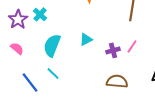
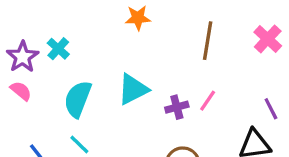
cyan triangle: (86, 39) -> (133, 89), size x1.5
pink semicircle: (17, 48) -> (21, 91), moved

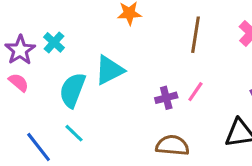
cyan triangle: (133, 89) -> (109, 70), moved

